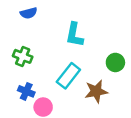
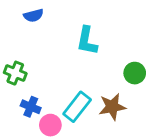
green cross: (23, 56) -> (15, 73), moved
cyan rectangle: (68, 76) -> (77, 107), moved

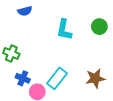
green circle: (135, 73) -> (99, 27), moved
brown star: (112, 107) -> (95, 78), moved

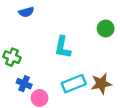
cyan L-shape: (64, 30) -> (63, 47), moved
cyan rectangle: (57, 78) -> (74, 84), moved, turned 30

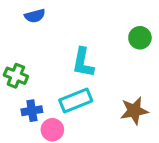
blue cross: (24, 84) -> (32, 111), turned -32
cyan rectangle: (74, 84) -> (76, 101), moved

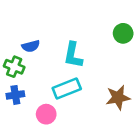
blue semicircle: (35, 16) -> (31, 46), moved
blue cross: (32, 111) -> (15, 95), moved

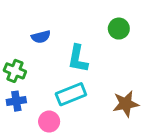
green circle: (123, 33) -> (119, 29), moved
blue semicircle: (31, 46) -> (41, 37), moved

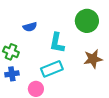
green circle: (119, 29) -> (87, 21), size x1.5
brown star: (126, 104) -> (93, 59), moved

